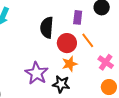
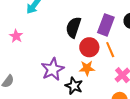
purple rectangle: (78, 17) -> (106, 25), size x1.5

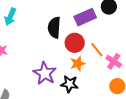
purple rectangle: (106, 25) -> (85, 17), turned 60
orange line: (110, 50) -> (97, 50), moved

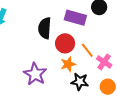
purple rectangle: (85, 17) -> (75, 18), turned 40
black star: (69, 84) -> (80, 82), moved

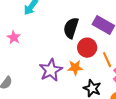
orange star: (68, 64) -> (75, 68), moved

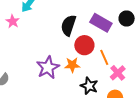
pink star: (14, 37) -> (13, 21), moved

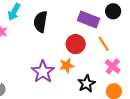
black semicircle: (68, 25) -> (41, 22), moved
orange line: (104, 57) -> (104, 44), moved
black star: (89, 86) -> (86, 84), turned 30

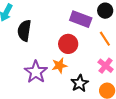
black semicircle: (41, 22) -> (24, 31), moved
orange line: (104, 44) -> (105, 39), moved

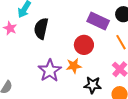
black star: (80, 83) -> (93, 85), turned 30

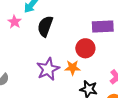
purple rectangle: (98, 21) -> (103, 27), turned -35

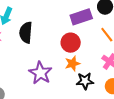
orange star: (73, 68) -> (72, 64), moved

